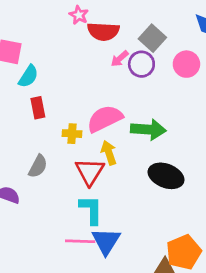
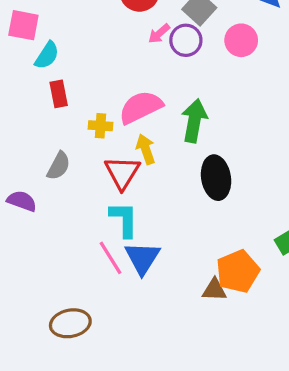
green arrow: (148, 130) -> (194, 121), turned -84
black ellipse: (166, 176) -> (216, 178), turned 60
pink line: (80, 241) -> (111, 258), turned 56

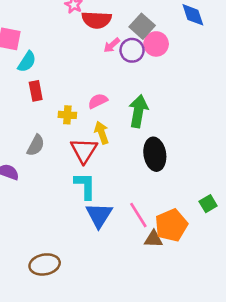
pink circle: (241, 40) -> (156, 44), moved
pink semicircle: (141, 107) -> (98, 101), size x0.6
pink line: (111, 258) -> (138, 215), moved

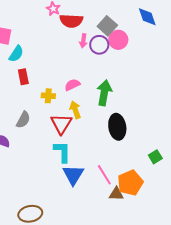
pink arrow: (112, 45) -> (83, 41), turned -40
green square: (208, 204) -> (155, 157), moved

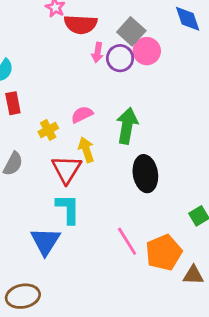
yellow cross: (48, 96) -> (48, 130), turned -32
blue triangle: (73, 175) -> (45, 241), moved
brown triangle: (116, 194) -> (193, 275), moved

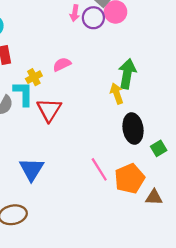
green arrow: (127, 126) -> (127, 74), moved
yellow arrow: (86, 150) -> (117, 94), moved
black ellipse: (145, 174) -> (133, 129), moved
cyan L-shape: (68, 209) -> (23, 94), moved

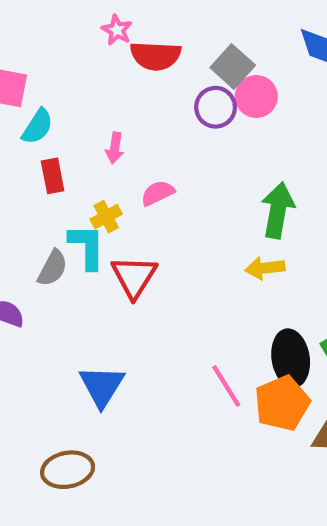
pink arrow: (75, 13) -> (115, 148), moved
yellow arrow: (117, 94) -> (265, 268), moved, turned -78
black ellipse: (133, 129) -> (291, 358), moved

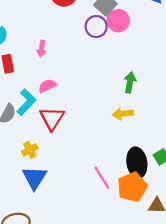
pink semicircle: (158, 193) -> (47, 86), moved
green arrow: (278, 210) -> (130, 82), size x0.7
yellow cross: (106, 217) -> (30, 150), moved
cyan L-shape: (87, 247) -> (26, 102), turned 44

